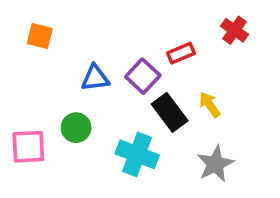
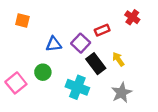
pink square: (28, 147) -> (16, 83), turned -36

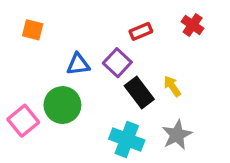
red rectangle: (102, 30) -> (141, 31), moved
green circle: (43, 72) -> (62, 105), size x1.5
cyan cross: (77, 87) -> (127, 140), moved

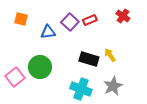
purple square: (117, 63) -> (70, 22), moved
blue triangle: (78, 64) -> (48, 32), moved
black rectangle: (139, 92) -> (89, 59), turned -36

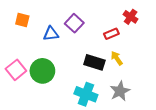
red rectangle: (90, 20) -> (111, 34), moved
pink square: (15, 77) -> (16, 70), moved

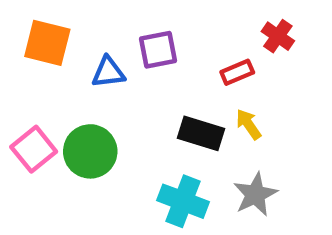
orange square: (22, 20) -> (47, 43), size x1.5
purple square: (74, 23) -> (158, 50), turned 36

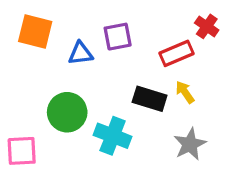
red rectangle: (237, 72) -> (176, 53), size x1.4
pink square: (34, 149) -> (22, 151), moved, turned 36
cyan cross: (183, 201) -> (113, 136), moved

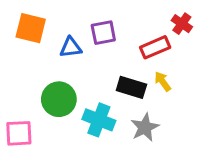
gray star: (190, 144) -> (145, 127), moved

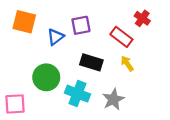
blue triangle: (71, 47) -> (55, 37), turned -30
red rectangle: (155, 47) -> (121, 37), turned 60
black rectangle: (131, 87) -> (91, 62), moved

